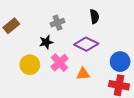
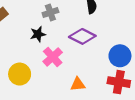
yellow circle: (30, 65) -> (20, 74), moved
orange triangle: (83, 74) -> (78, 84), moved

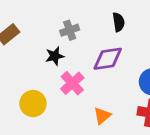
purple diamond: (82, 36) -> (108, 59), turned -35
orange triangle: (78, 84) -> (102, 116), turned -35

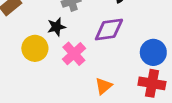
yellow circle: (33, 104) -> (35, 48), moved

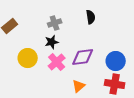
black star: (56, 27) -> (52, 42), moved
purple diamond: (109, 30) -> (83, 57), moved

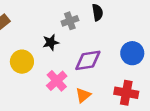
gray cross: (55, 23) -> (70, 21), moved
blue circle: (116, 61) -> (132, 53), moved
pink cross: (57, 62) -> (57, 81), moved

